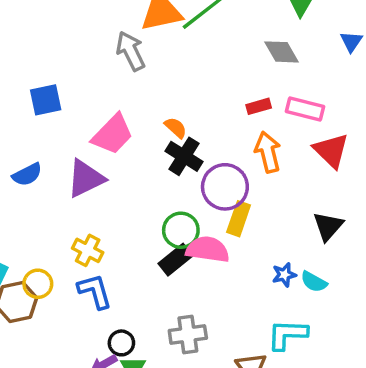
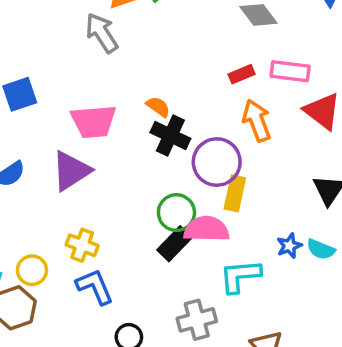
pink trapezoid: (113, 134) -> (93, 122), turned 48
yellow circle: (38, 284) -> (32, 270), moved
cyan L-shape: (287, 335) -> (240, 276), moved

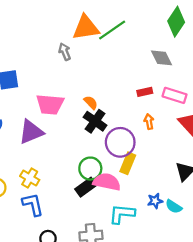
gray arrow: (102, 33) -> (65, 52), size x0.7
orange arrow: (257, 121) -> (149, 122), size x0.6

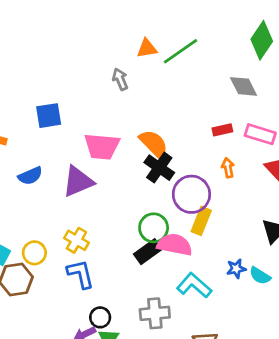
orange triangle: (86, 28) -> (147, 48), size x0.6
orange semicircle: (91, 102) -> (154, 144), size x1.6
cyan L-shape: (122, 214) -> (194, 285), turned 36

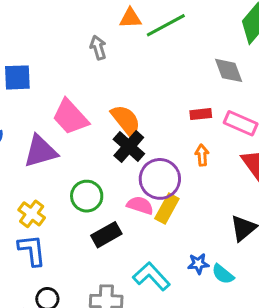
pink trapezoid: (102, 146) -> (70, 117), turned 36
green circle: (154, 228) -> (87, 196), moved
pink semicircle: (175, 245) -> (140, 205), moved, size x0.7

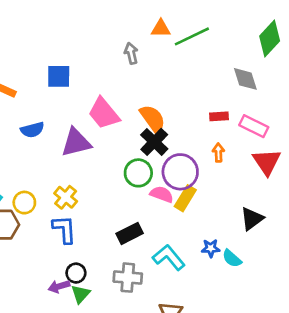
green circle: (87, 196) -> (138, 173), moved
black rectangle: (106, 235) -> (130, 233), moved

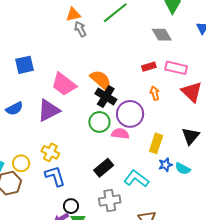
orange triangle: (161, 29) -> (73, 14), moved
gray arrow: (131, 53) -> (80, 29), moved
yellow rectangle: (185, 198) -> (156, 143), moved

